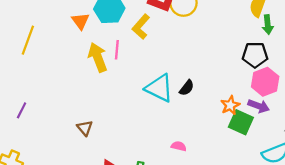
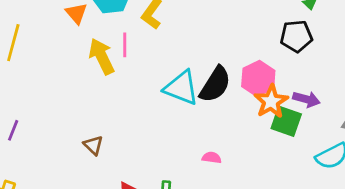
pink hexagon: (265, 82) -> (258, 78), moved
black semicircle: (187, 88) -> (215, 84), size x1.8
orange star: (230, 105) -> (271, 101), size x1.4

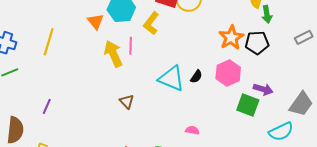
black semicircle: (215, 84) -> (196, 77), size x0.5
orange star: (271, 101) -> (231, 37), moved
brown triangle: (93, 145) -> (127, 102), moved

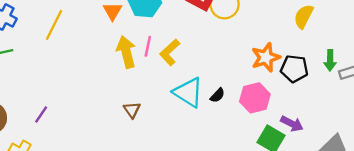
green arrow: (267, 14) -> (330, 60), moved
yellow L-shape: (151, 23) -> (170, 52), moved
purple line: (47, 106) -> (41, 115), moved

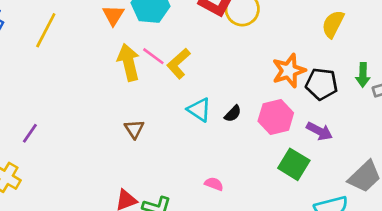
pink line: (148, 46) -> (153, 56), turned -66
cyan triangle: (188, 92) -> (199, 110), size x0.7
purple arrow: (292, 124) -> (319, 131), moved

